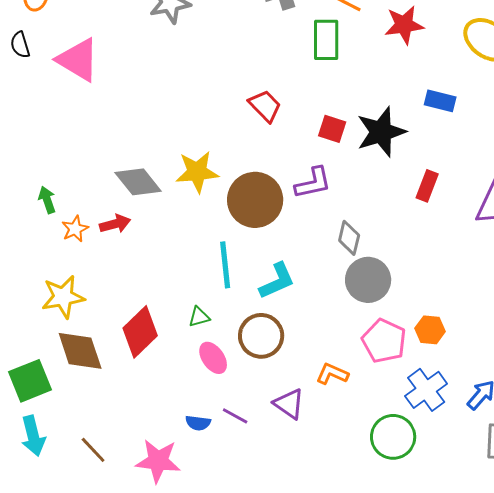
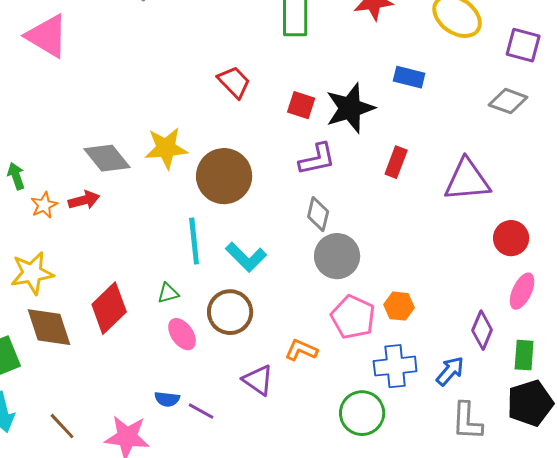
purple L-shape: (313, 183) -> (317, 159), moved
cyan L-shape: (277, 281) -> (246, 257), turned 69
blue cross: (426, 390) -> (395, 366), turned 30
purple line: (235, 416) -> (201, 411), moved

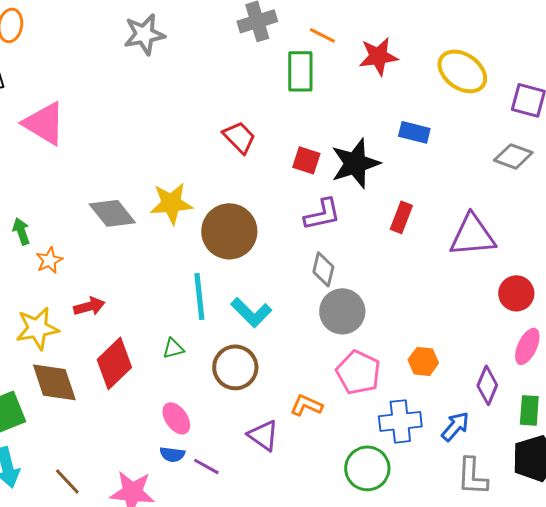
pink triangle: (47, 36) -> (44, 123), moved
red arrow: (84, 200) -> (89, 306), moved
orange hexagon: (399, 306) -> (423, 361), moved
pink ellipse: (182, 334) -> (176, 418), moved

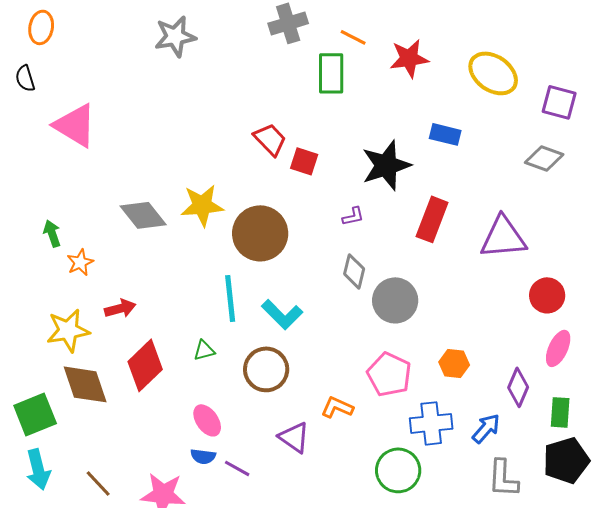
red square: (306, 160) -> (304, 161), moved
purple L-shape: (322, 214) -> (353, 216), size x0.6
red rectangle: (401, 217) -> (432, 219), size x1.4
gray circle: (342, 311) -> (395, 300), moved

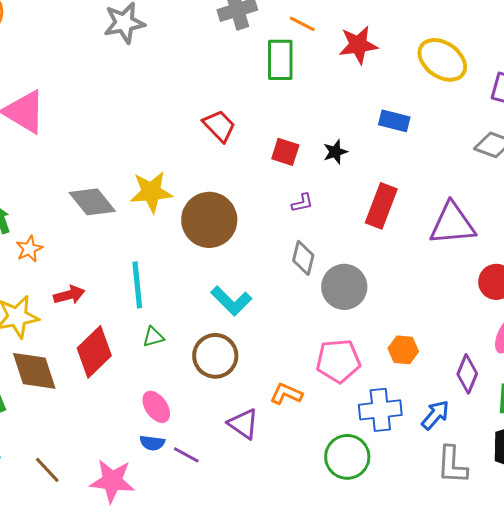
red square: (304, 161) -> (285, 152), moved
black star: (386, 165) -> (335, 152), size x0.5
cyan line: (230, 298) -> (137, 285), moved
pink pentagon: (389, 374) -> (338, 361), turned -30

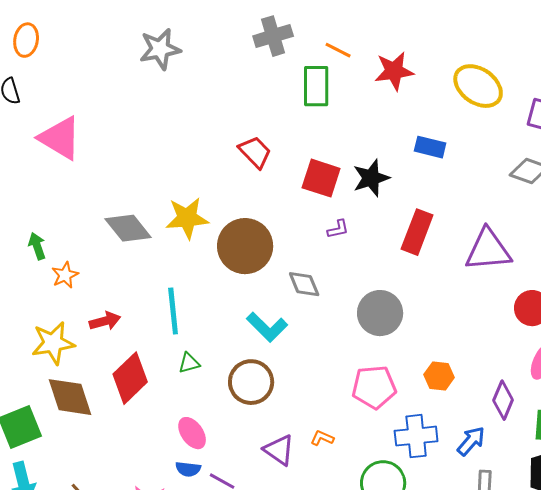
red square: (285, 152) -> (321, 178), size x1.4
black star: (335, 152) -> (371, 178), size x1.5
gray diamond: (303, 258) -> (304, 284), moved, turned -36
orange L-shape: (286, 394) -> (322, 438), moved, size x0.7

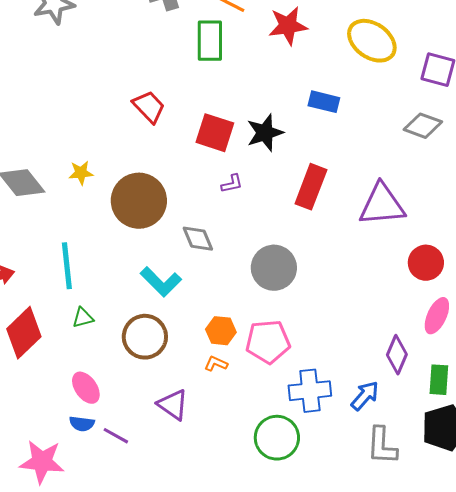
yellow star: (187, 218) -> (81, 173), size x0.6
orange hexagon: (439, 376) -> (221, 331), moved
orange L-shape: (322, 438) -> (216, 364), moved

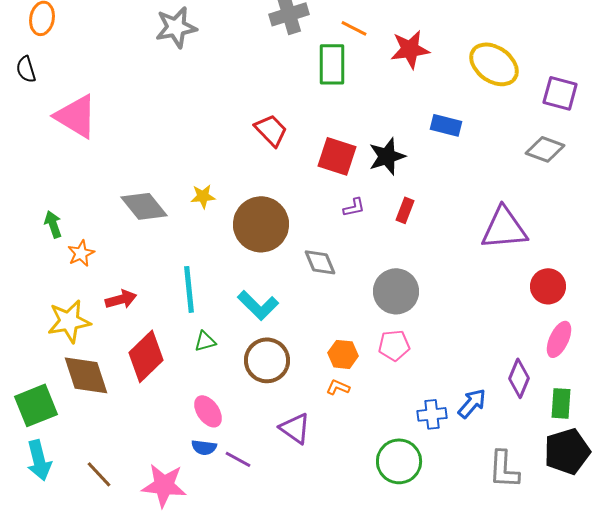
red rectangle: (311, 187) -> (405, 210), moved, size x0.6
cyan L-shape: (161, 282) -> (258, 305), moved
pink pentagon: (268, 342) -> (394, 345), moved, size x0.7
blue cross: (310, 391) -> (432, 414), size x0.7
blue arrow: (365, 396) -> (472, 403), moved

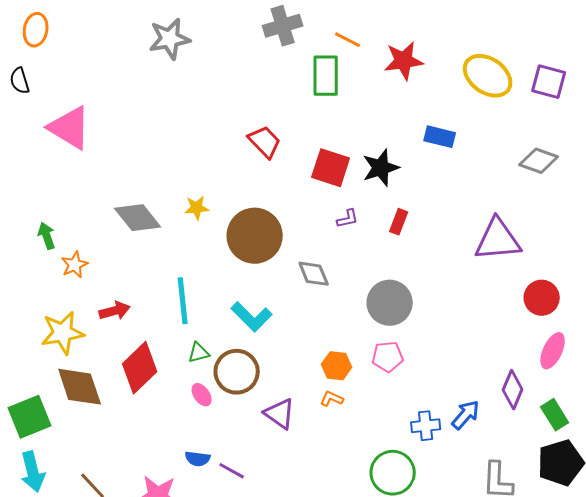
purple square: (560, 93) -> (549, 82), moved
brown circle: (267, 360) -> (237, 372), moved
green rectangle: (561, 403) -> (555, 415), turned -36
pink ellipse: (208, 411) -> (202, 395), moved, size x0.7
purple triangle: (295, 428) -> (280, 414), moved

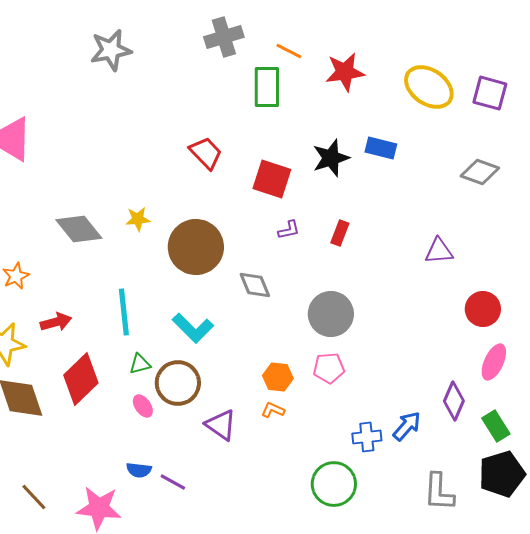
black star: (381, 168) -> (331, 158), moved
purple triangle: (498, 240) -> (439, 251), size x0.6

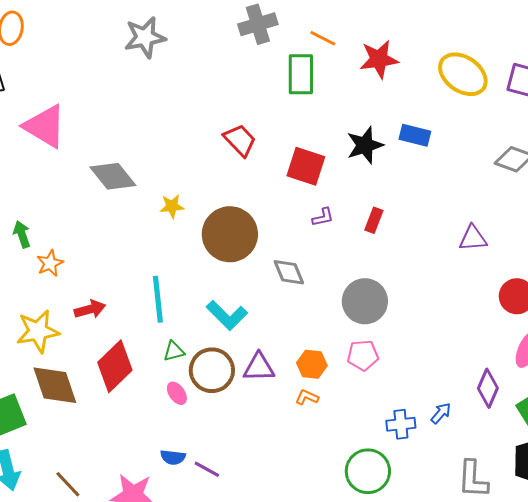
gray diamond: (79, 229) -> (113, 176), moved
purple triangle: (221, 425) -> (259, 367), moved, turned -36
blue arrow: (407, 426) -> (441, 413), size x0.7

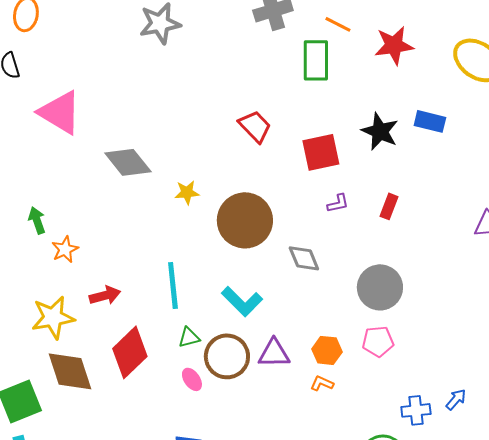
black star: (365, 145) -> (380, 131), turned -30
red square: (306, 166) -> (321, 152), turned -30

